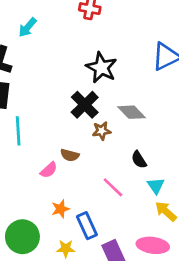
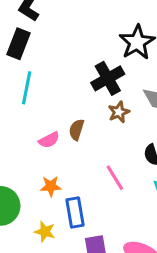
brown star: (102, 131) -> (119, 112), turned -30
brown semicircle: (70, 155) -> (77, 130), turned 78

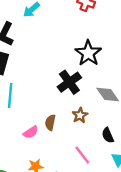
brown star: (119, 112) -> (80, 115), moved

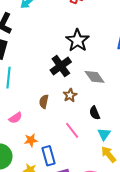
pink semicircle: (31, 132) -> (15, 118), moved

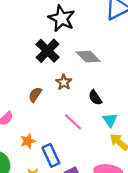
brown semicircle: (44, 102) -> (35, 95), turned 32

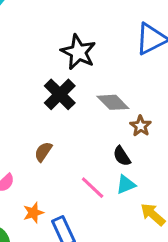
brown star: (64, 82) -> (141, 126), moved
cyan triangle: (110, 120) -> (126, 185), moved, turned 42

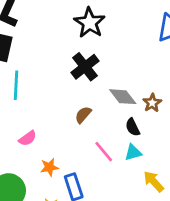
black star: (78, 52) -> (90, 23), moved
gray diamond: (113, 102) -> (123, 97), moved
brown semicircle: (43, 152) -> (83, 115), moved

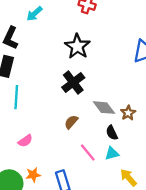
orange star: (49, 167) -> (33, 175), moved

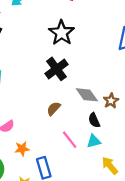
orange star: (33, 175) -> (22, 149), moved

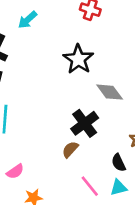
black cross: (56, 69) -> (85, 123), moved
gray diamond: (87, 95) -> (110, 92), moved

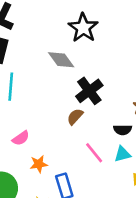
gray diamond: (110, 92) -> (61, 60), moved
black semicircle: (119, 163) -> (123, 130), turned -66

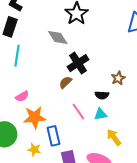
orange star: (39, 164) -> (35, 117), size x1.6

